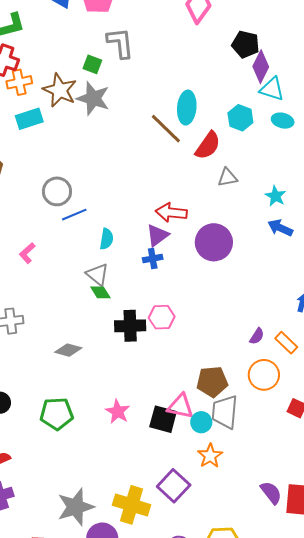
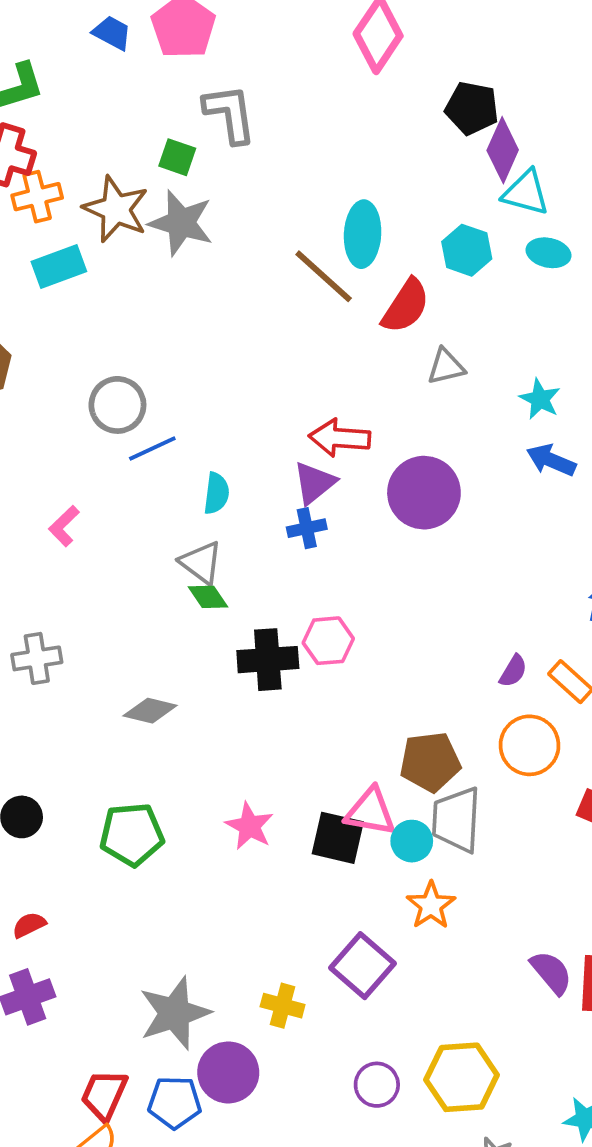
yellow cross: (132, 505) -> (283, 1006), size x0.6

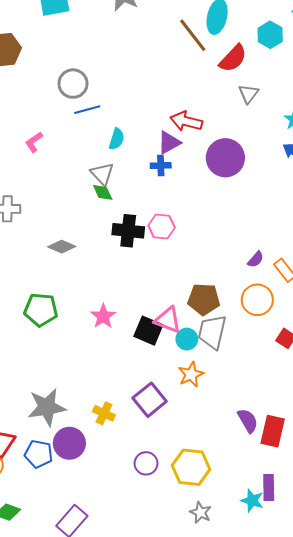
gray triangle: (446, 367) -> (248, 94), turned -50

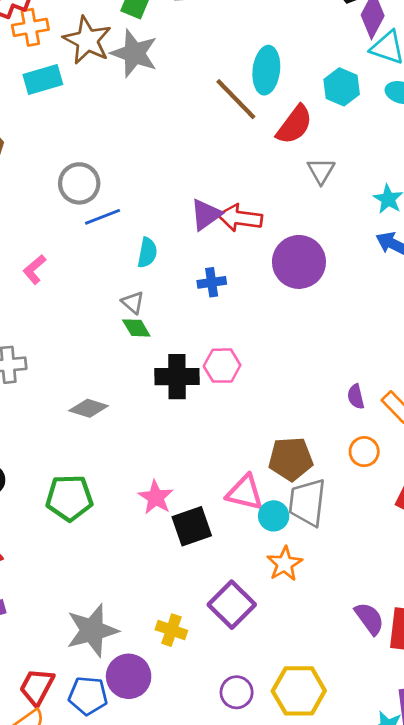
purple triangle: (169, 143) -> (206, 215), moved
gray triangle: (102, 174) -> (133, 303), size x0.7
purple semicircle: (256, 259) -> (356, 397), turned 132
orange circle: (257, 300) -> (364, 452), size x0.7
black square: (148, 331) -> (192, 526), moved, turned -36

